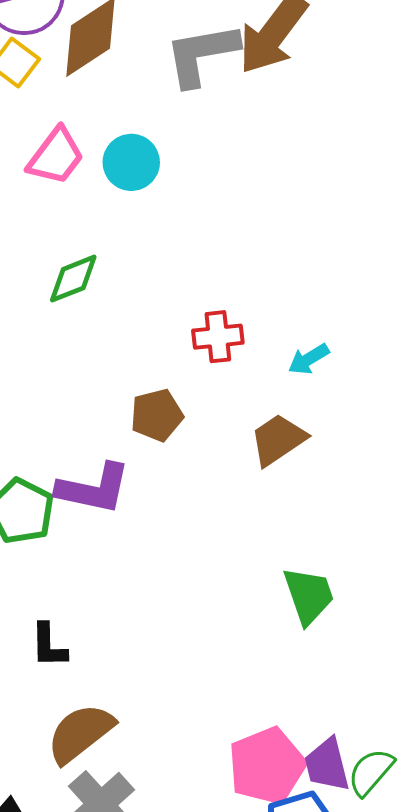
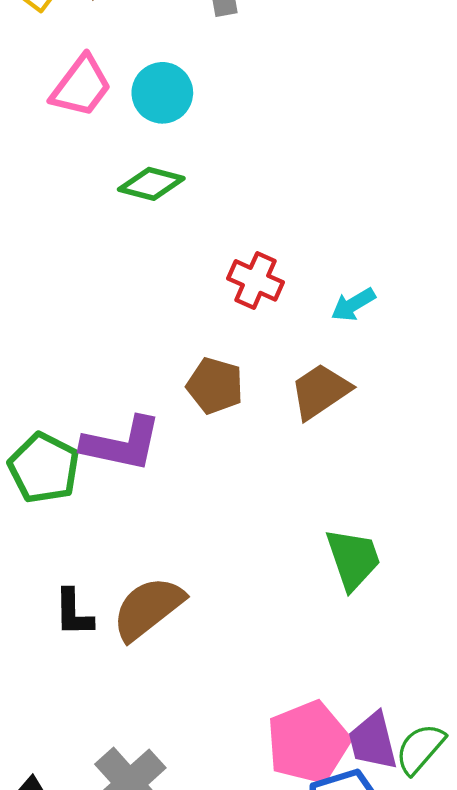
green diamond: (73, 279) -> (151, 184), moved, turned 36
red cross: (218, 337) -> (256, 280), turned 30
brown pentagon: (157, 415) -> (215, 386), moved, turned 30
brown semicircle: (80, 733) -> (148, 608), moved

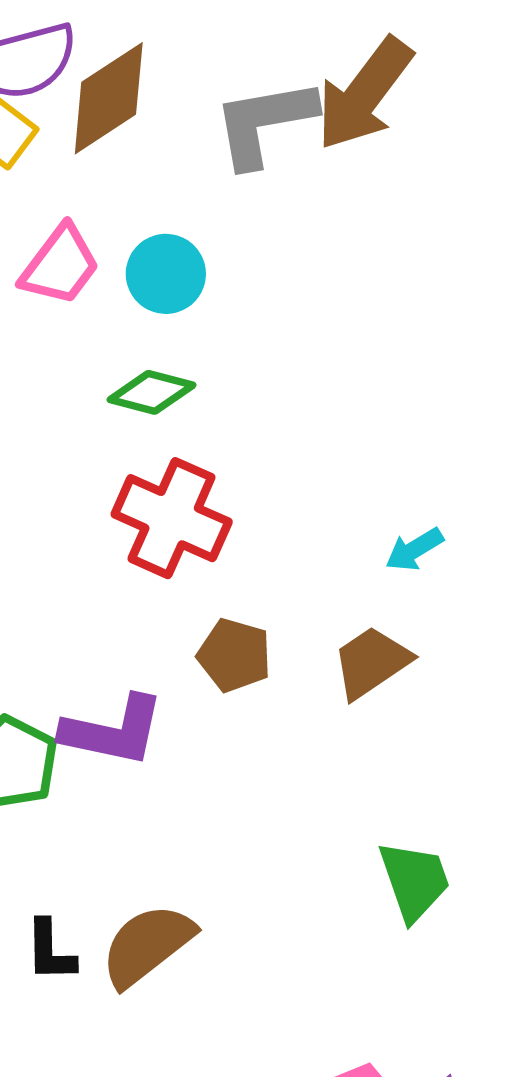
red cross: (256, 280) -> (172, 518), moved, size x1.6

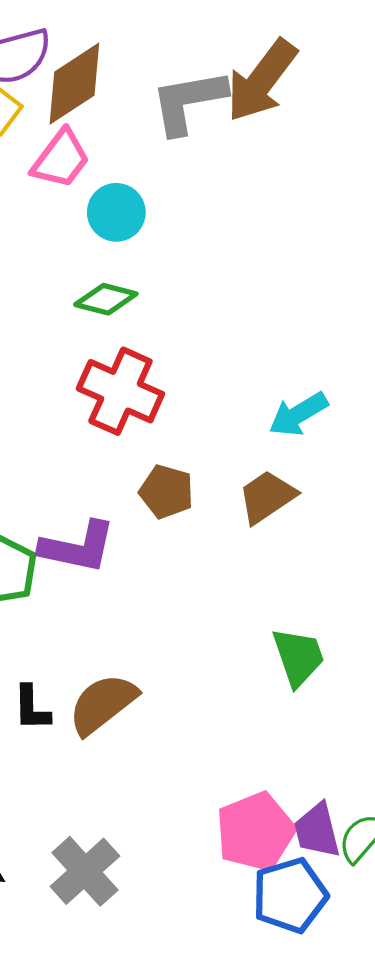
pink trapezoid: (60, 265) -> (61, 159), moved
cyan arrow: (414, 549) -> (298, 414), size x1.4

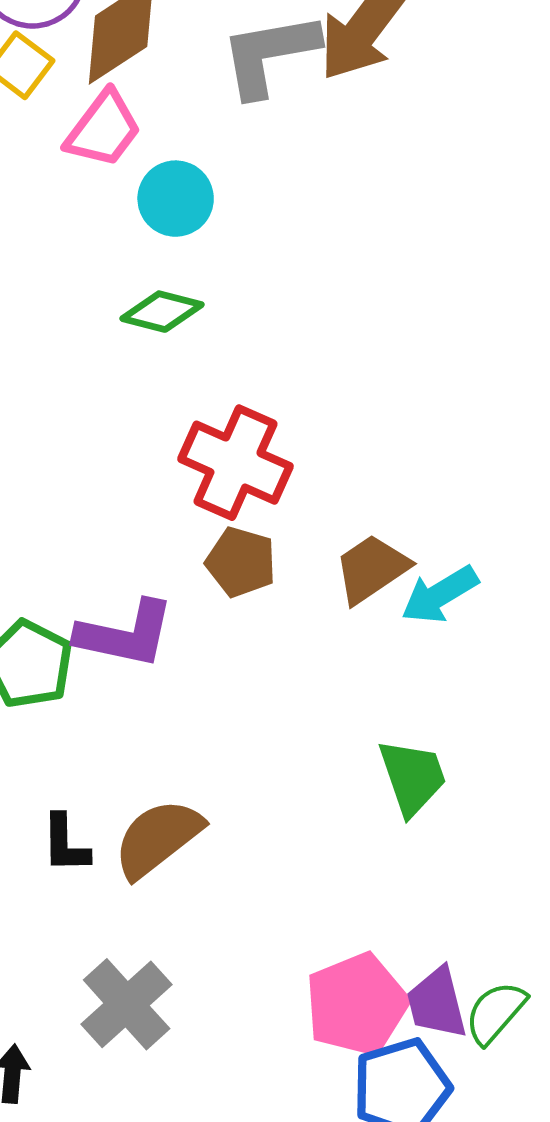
red cross: (120, 391) -> (235, 463), moved
cyan arrow: (298, 414) -> (440, 595), moved
gray cross: (85, 871) -> (127, 1004), moved

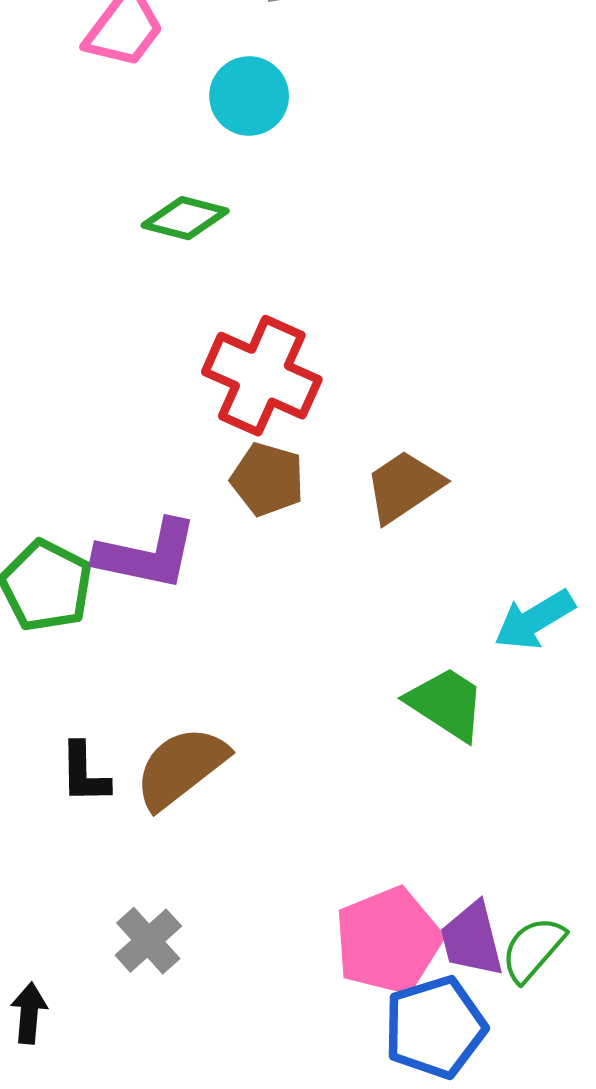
cyan circle: (176, 199) -> (249, 96), moved
cyan arrow: (440, 595) -> (534, 620), moved
green trapezoid: (412, 777) -> (446, 704), turned -38
gray cross: (127, 1004) -> (148, 941), size x0.7

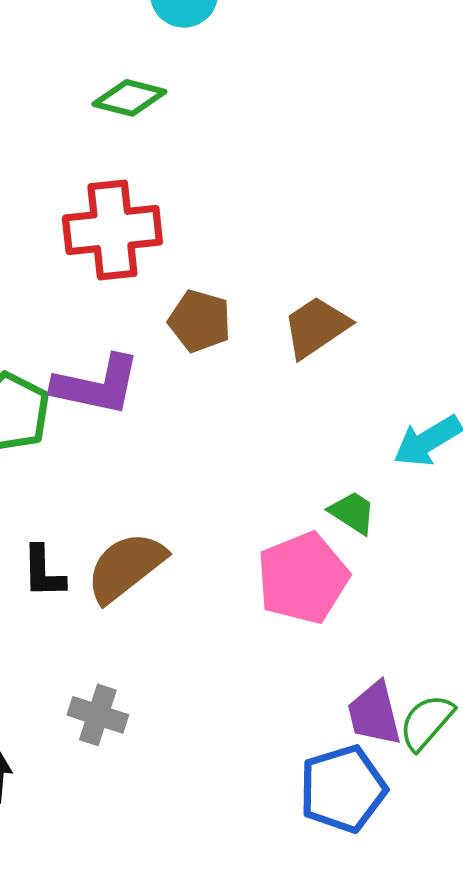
red cross: (262, 376) -> (112, 230), moved, turned -30
green trapezoid: (446, 704) -> (352, 512), size x0.7
gray cross: (148, 941) -> (98, 715), turned -30
pink pentagon: (388, 941) -> (303, 578), moved

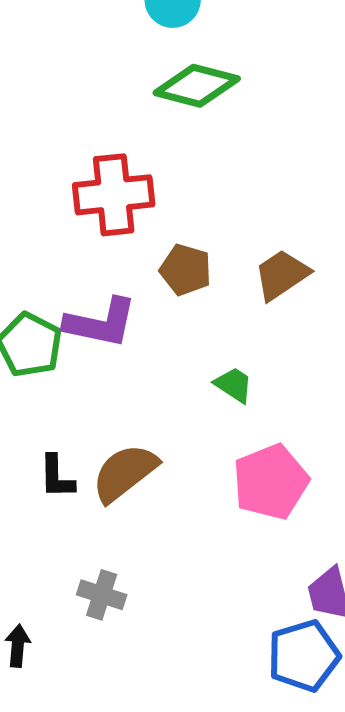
green diamond: (129, 98) -> (197, 86), moved, size x1.4
green trapezoid: (352, 512) -> (234, 385), moved

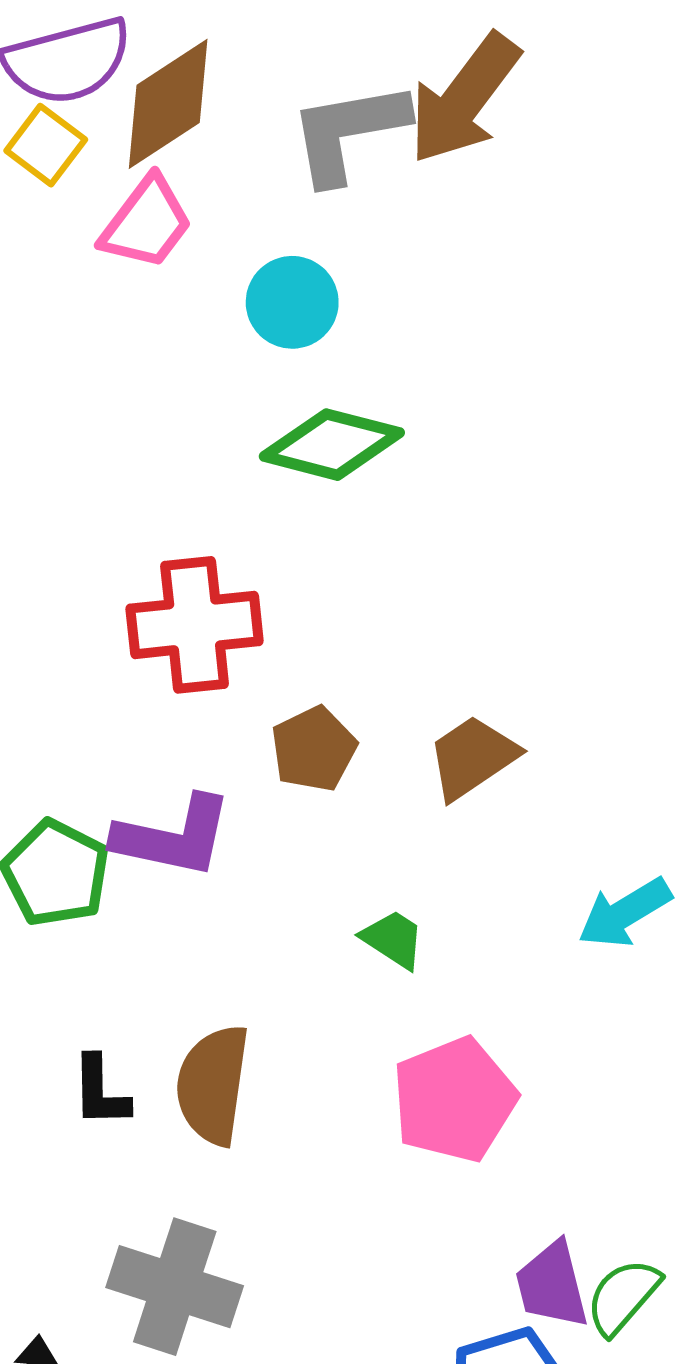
brown pentagon: (186, 270) -> (314, 749), turned 30
brown semicircle: (125, 473) -> (213, 1085), turned -44
gray cross: (102, 595) -> (175, 1287), size x1.6

